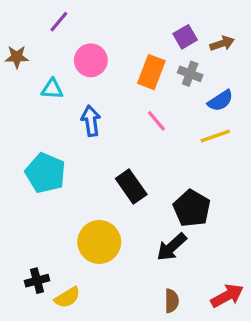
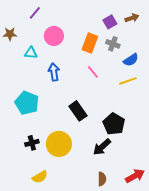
brown arrow: (222, 43) -> (132, 18), moved
black cross: (37, 281) -> (32, 143), moved

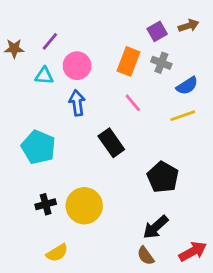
purple line: (35, 13) -> (50, 41), moved
pink circle: (54, 36) -> (77, 66), moved
black rectangle: (78, 111) -> (111, 143), moved
black arrow: (102, 147) -> (156, 227), moved
brown semicircle: (102, 179) -> (146, 256), turned 144

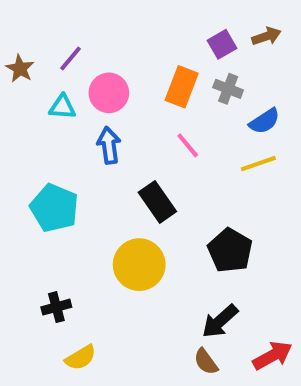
brown star: (14, 49) -> (20, 69), turned 30
black cross: (46, 204) -> (56, 307), moved
yellow circle: (84, 206) -> (139, 265), moved

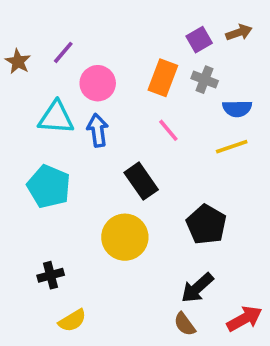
cyan triangle: (62, 107) -> (56, 118), moved, size x1.5
blue semicircle: (264, 121) -> (237, 109), turned 32

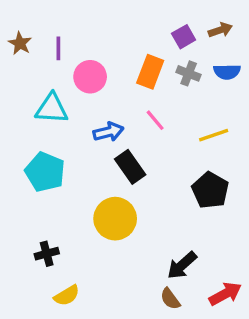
purple line: (63, 52) -> (58, 48), turned -40
brown star: (18, 61) -> (20, 43), moved
blue semicircle: (237, 109) -> (227, 72), moved
blue arrow: (98, 130) -> (108, 132), moved, turned 84
black pentagon: (206, 224) -> (210, 190), moved

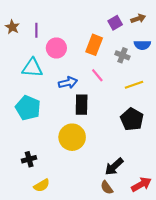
gray cross: (189, 73) -> (122, 55), moved
black rectangle: (130, 167) -> (82, 105), turned 36

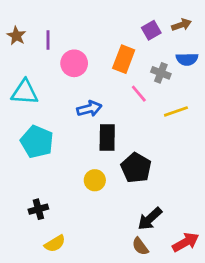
cyan triangle: (32, 68) -> (25, 92), moved
pink line: (97, 75) -> (139, 94), moved
black pentagon: (132, 119) -> (136, 168), moved
yellow circle: (72, 137) -> (95, 180), size x0.6

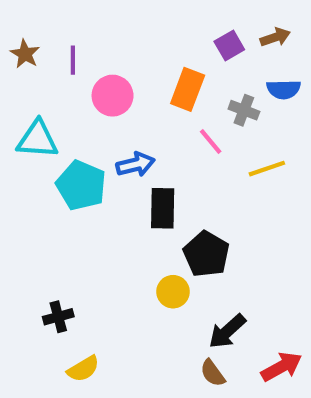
cyan pentagon: (37, 142) -> (81, 185), moved
yellow circle: (95, 180) -> (173, 292), moved

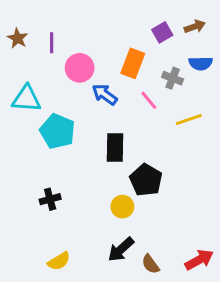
blue arrow: (135, 164) -> (105, 94), moved, turned -130
black cross: (58, 317) -> (50, 199), moved
black arrow: (227, 331) -> (121, 249), moved

